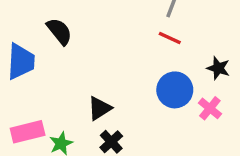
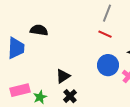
black semicircle: (59, 31) -> (39, 30), turned -42

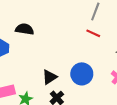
blue circle: (108, 65) -> (82, 74), moved

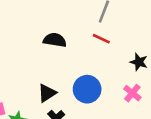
black semicircle: (25, 29) -> (55, 40), moved

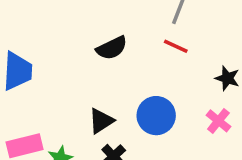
black semicircle: (55, 40) -> (112, 48), turned 145

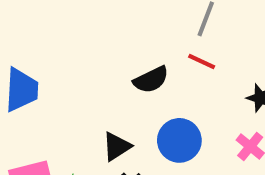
black semicircle: (112, 48) -> (151, 80), moved

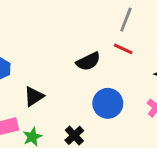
black triangle: (117, 146) -> (34, 96), moved

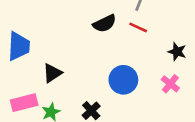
black semicircle: (88, 61) -> (105, 23), moved

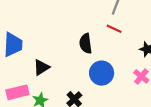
black semicircle: (105, 23) -> (86, 44), moved, turned 108

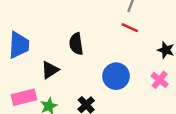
black semicircle: (86, 44) -> (76, 44), moved

